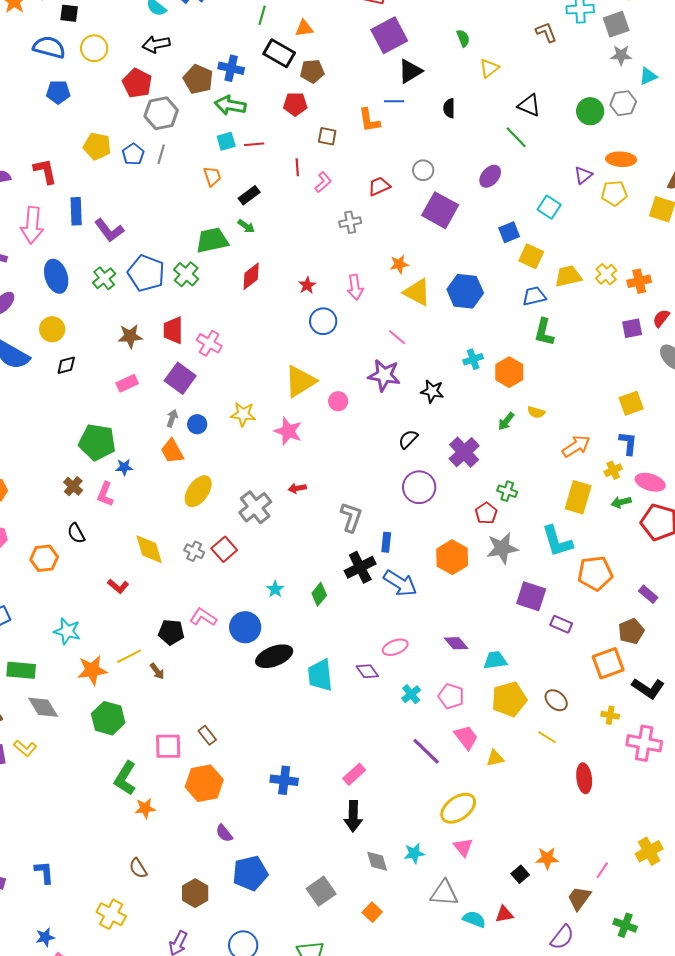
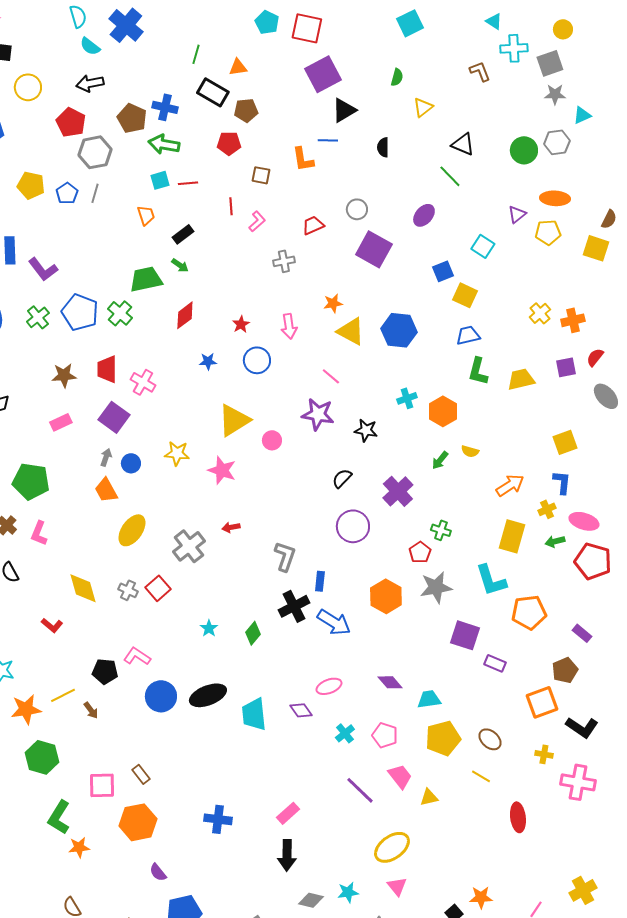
green semicircle: (463, 38) -> (397, 77), turned 36
yellow trapezoid: (568, 276) -> (521, 379), moved
blue star: (124, 467) -> (208, 361), moved
blue circle: (245, 627) -> (161, 696), moved
gray diamond: (377, 861) -> (311, 900), turned -60

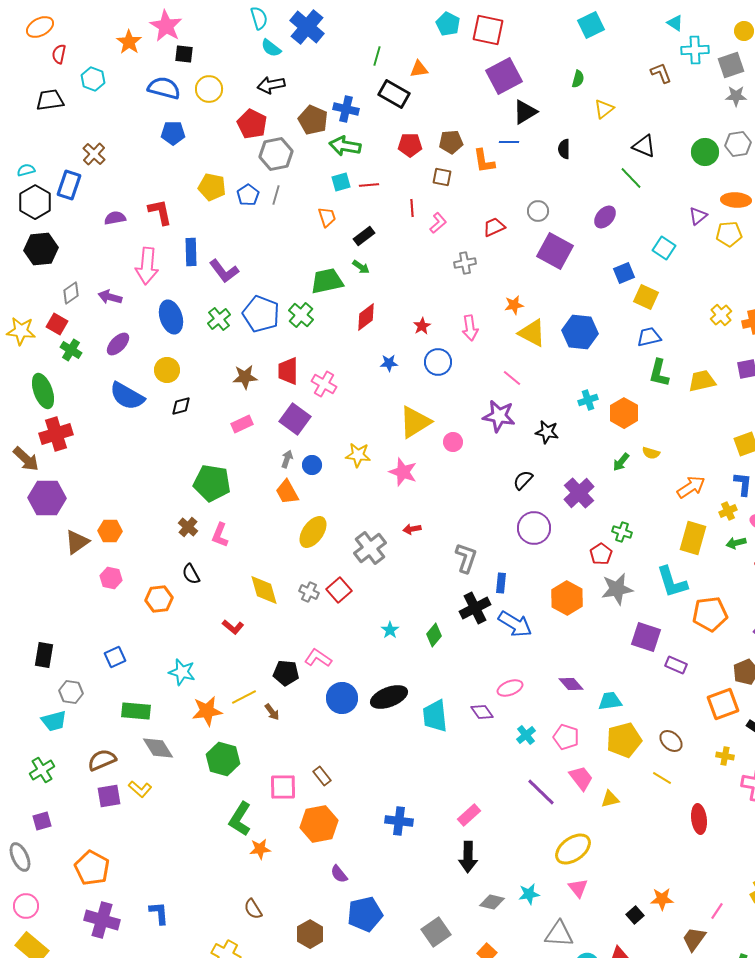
brown pentagon: (246, 110) -> (451, 142), moved

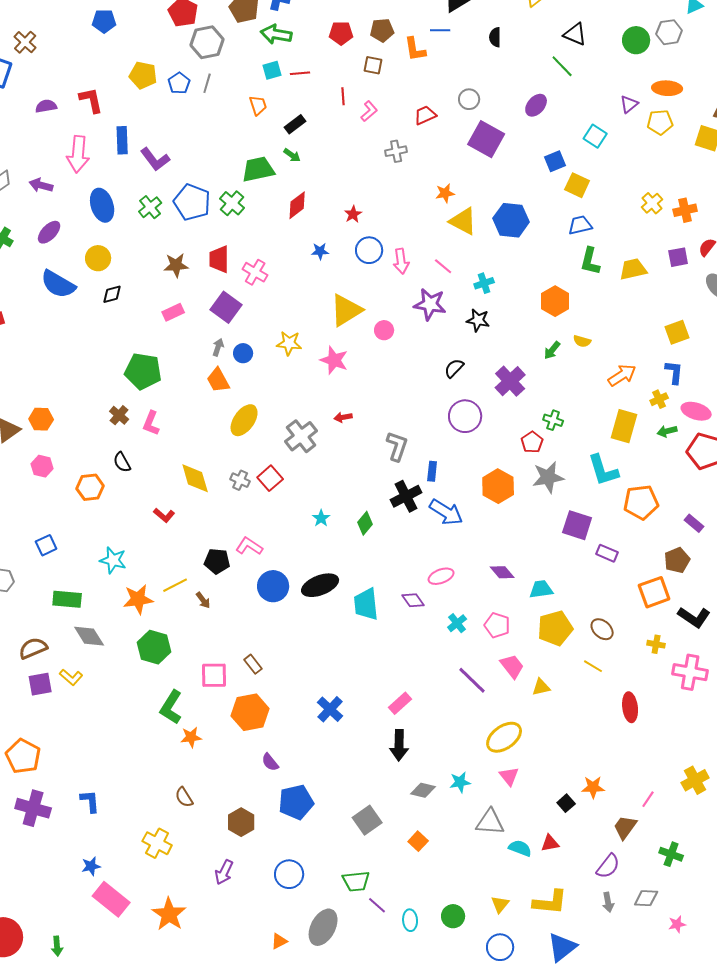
pink arrow: (470, 328) -> (401, 261), moved
cyan cross: (588, 400) -> (484, 283), moved
blue cross: (399, 821) -> (330, 709), turned 36

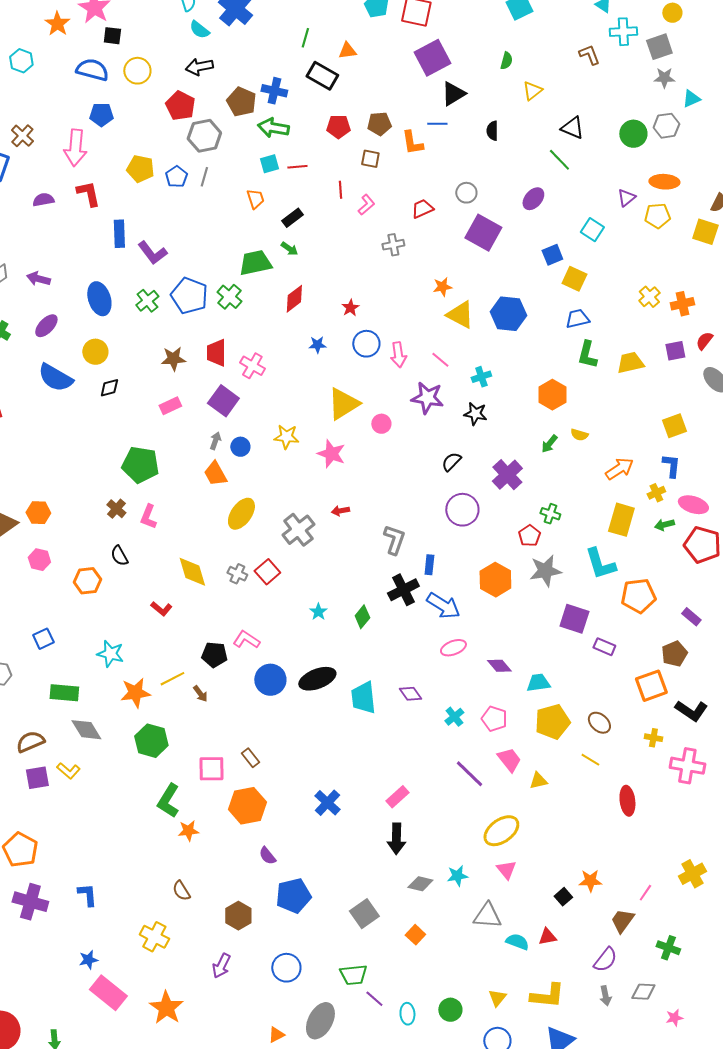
pink arrow: (78, 154) -> (75, 148), moved
pink ellipse: (441, 576) -> (453, 648), moved

